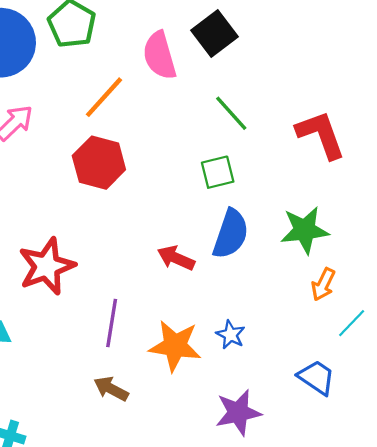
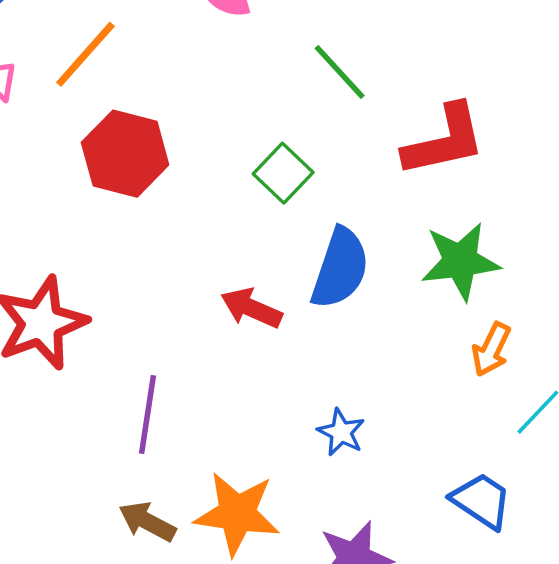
orange line: (104, 97) -> (85, 54), moved
red L-shape: (321, 135) -> (444, 140), moved, turned 98
green square: (218, 172) -> (283, 173), moved, turned -32
orange star: (175, 346) -> (237, 514), moved

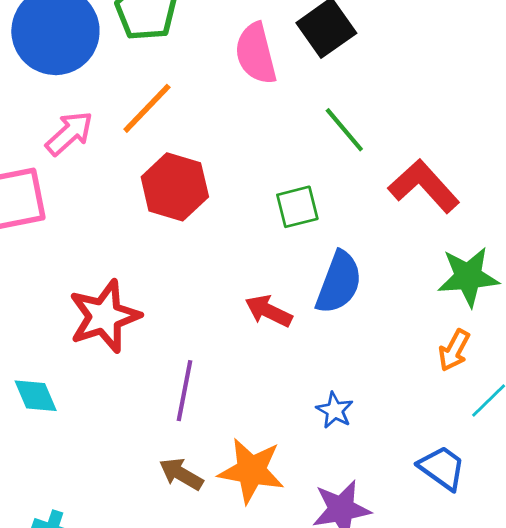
red L-shape: (444, 140) -> (424, 186), turned -122
green square: (283, 173) -> (297, 207), turned 30
green star: (460, 261) -> (468, 277), moved

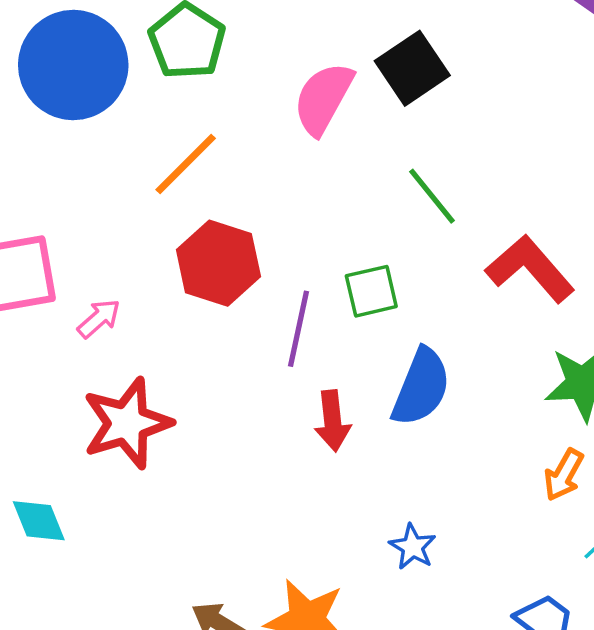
pink semicircle: (256, 54) -> (323, 98), turned 42
pink arrow: (69, 133) -> (99, 319), moved, size x0.7
red arrow: (269, 311) -> (332, 421), turned -123
purple line: (184, 391) -> (299, 329), moved

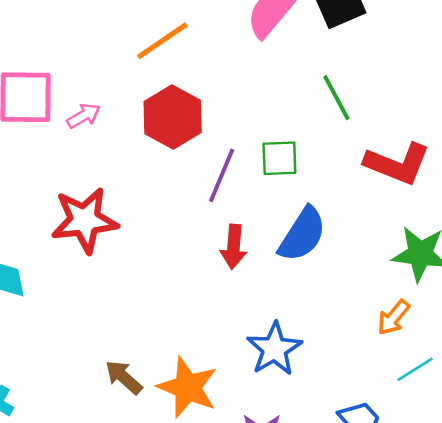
red L-shape: (530, 269) -> (397, 164), turned 142
pink arrow: (99, 319) -> (84, 116), moved
blue star: (413, 547) -> (274, 349), size x1.6

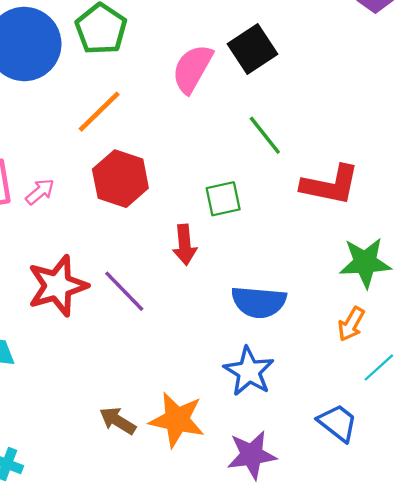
purple line: (222, 175) -> (124, 291), moved, turned -57
blue semicircle: (302, 234) -> (259, 302), moved, turned 72
red arrow: (234, 247) -> (185, 245), moved

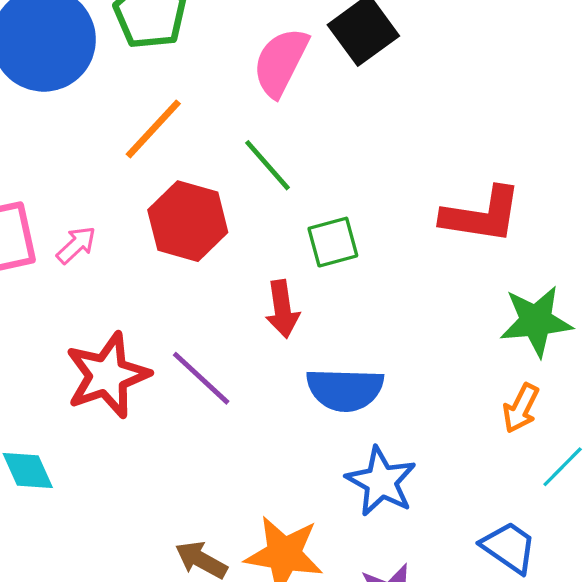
green line: (265, 135) -> (267, 165), moved
blue semicircle: (259, 302) -> (345, 389), moved

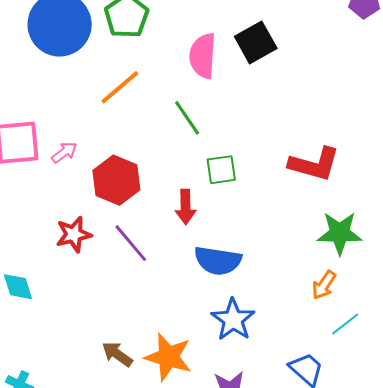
pink semicircle: (281, 62) -> (203, 56), turned -30
red hexagon: (188, 221) -> (116, 180), moved
red star: (107, 375) -> (74, 234), size x0.7

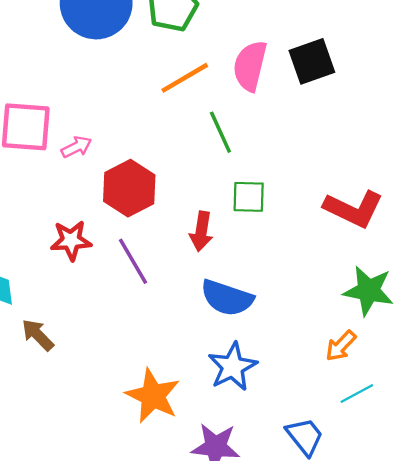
orange line: (120, 87) -> (185, 78), moved
brown arrow: (117, 354) -> (38, 335), moved

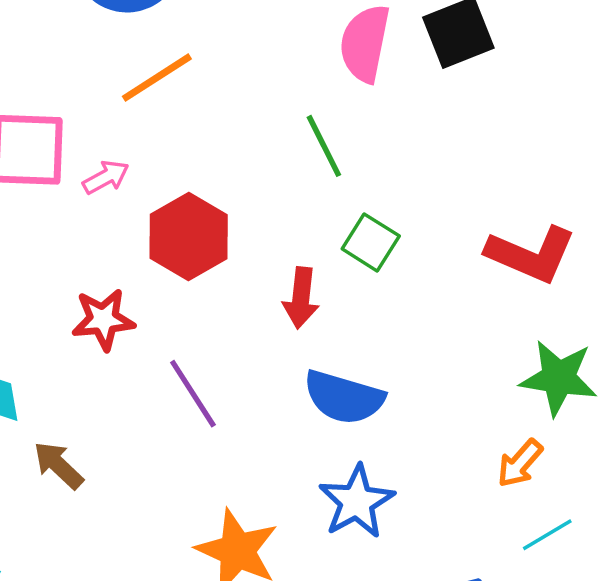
orange line: (185, 78) -> (157, 78), moved
green square: (249, 197) -> (371, 242), turned 33
purple line: (133, 261) -> (193, 394), moved

